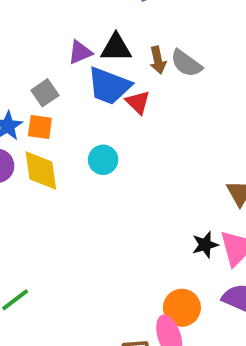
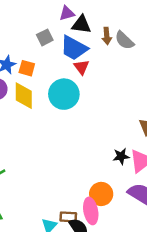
purple triangle: (80, 52) -> (67, 13), moved
gray square: (45, 93) -> (45, 37), moved
red triangle: (138, 102) -> (81, 67), moved
cyan circle: (103, 160) -> (64, 94), size x1.6

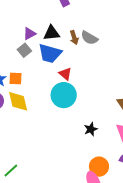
purple triangle: (67, 13) -> (29, 34), moved
red triangle: (81, 67) -> (65, 74), moved
cyan circle: (64, 94) -> (64, 95), moved
black star: (121, 156) -> (91, 129), moved

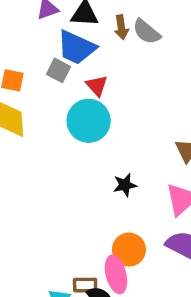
gray square: (24, 50) -> (58, 70), moved, turned -32

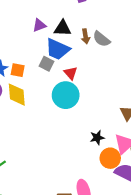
black star: (125, 185) -> (97, 138), moved
orange circle: (129, 250) -> (110, 158), moved

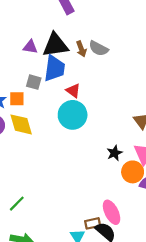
purple triangle: (39, 25) -> (30, 47), turned 40
black triangle: (63, 28) -> (55, 45), size x1.4
blue trapezoid: (58, 49) -> (55, 68), turned -95
gray square: (46, 64) -> (34, 82), moved

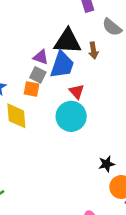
purple triangle: (30, 47) -> (41, 57), moved
gray semicircle: (99, 48) -> (112, 27), moved
orange square: (17, 99) -> (31, 89), moved

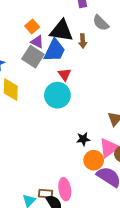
gray square: (38, 75) -> (33, 57), size x1.5
orange square: (31, 89) -> (32, 27), moved, turned 32

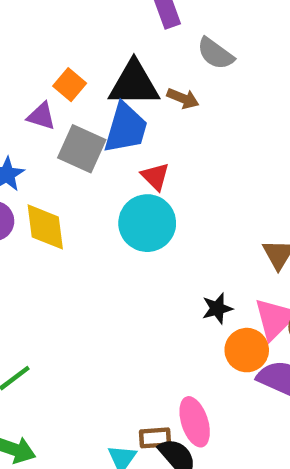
brown arrow: (83, 41) -> (183, 98), turned -56
purple triangle: (37, 42) -> (41, 116), moved

